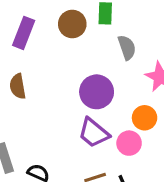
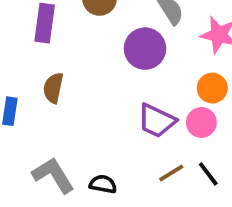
brown semicircle: (18, 86) -> (53, 88), turned 35
purple circle: (97, 92) -> (145, 49), moved

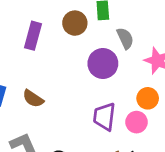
brown semicircle: (53, 88) -> (33, 99), moved, turned -75
purple trapezoid: (157, 121) -> (104, 117), turned 64

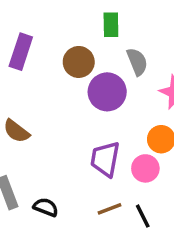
brown circle: (75, 23) -> (79, 62), moved

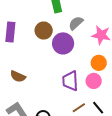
gray semicircle: (137, 62) -> (76, 23), turned -98

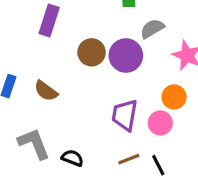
brown circle: (44, 31) -> (92, 52), moved

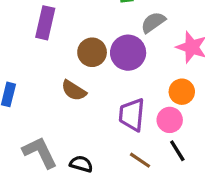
brown semicircle: (46, 91) -> (74, 91), moved
brown line: (129, 159) -> (140, 160), turned 60
black line: (158, 165) -> (177, 151), moved

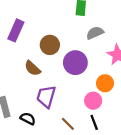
purple rectangle: (45, 23) -> (16, 30), moved
purple circle: (128, 53) -> (75, 63), moved
purple trapezoid: (132, 115) -> (46, 97), moved

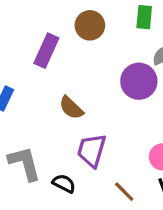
brown circle: (50, 45) -> (90, 25), moved
purple circle: (75, 63) -> (139, 81), moved

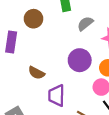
purple circle: (139, 81) -> (80, 60), moved

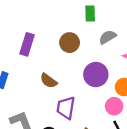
brown circle: (33, 19) -> (70, 43), moved

